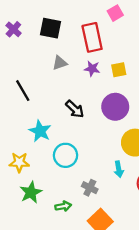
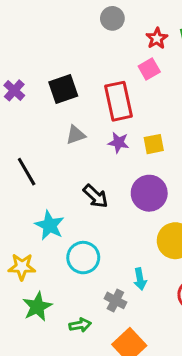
black square: (50, 28) -> (63, 89), turned -30
cyan arrow: (119, 169) -> (140, 279), moved

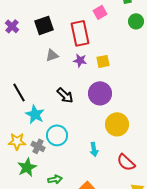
black line: (27, 172) -> (19, 92), moved
gray cross: (115, 300) -> (38, 146), moved

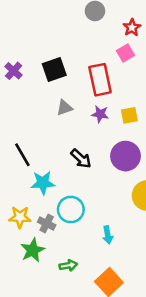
cyan star: (35, 114) -> (43, 183), turned -30
cyan arrow: (94, 149) -> (108, 235), moved

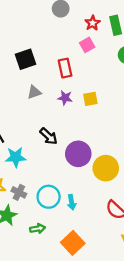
red rectangle: (100, 80) -> (65, 68), size x0.7
purple circle: (126, 156) -> (78, 154), moved
cyan circle: (71, 209) -> (49, 197), moved

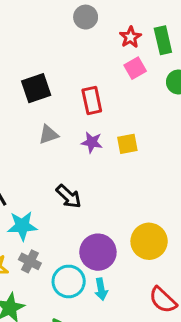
pink square: (87, 45) -> (135, 68), moved
purple circle: (78, 154) -> (98, 252), moved
gray cross: (19, 192) -> (30, 261), moved

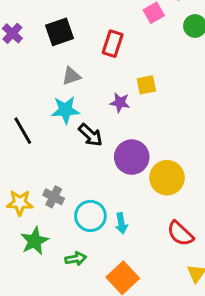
red rectangle: (92, 101) -> (113, 44), turned 30
purple star: (92, 142) -> (120, 103), moved
cyan star: (22, 226) -> (65, 110), moved
purple circle: (98, 252) -> (132, 157), moved

